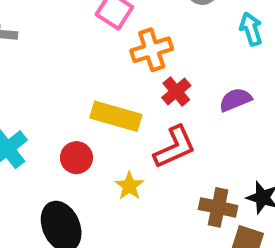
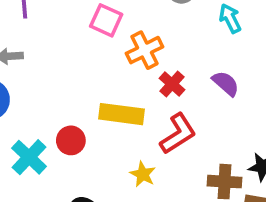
purple semicircle: (235, 100) -> (226, 83), turned 72
red circle: (76, 158) -> (71, 140), moved

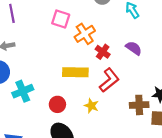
red circle: (71, 140) -> (57, 104), moved
cyan cross: (29, 157) -> (23, 91), moved, turned 30

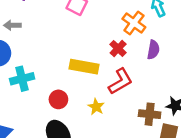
orange cross: (85, 34) -> (134, 23), moved, turned -30
purple semicircle: (134, 48) -> (153, 50), turned 56

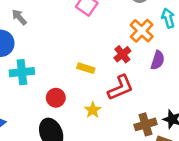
gray arrow: (12, 25) -> (19, 17), turned 42
yellow rectangle: (84, 67) -> (86, 68), size x0.6
brown cross: (150, 114) -> (145, 124), turned -30

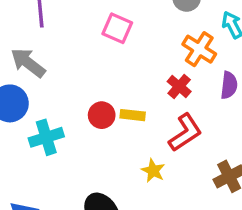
gray arrow: (19, 17) -> (28, 63), size x1.5
red circle: (56, 98) -> (102, 115), moved

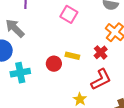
yellow rectangle: (133, 115) -> (72, 56), moved

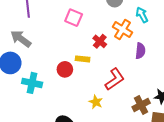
red cross: (101, 52) -> (100, 41), moved
cyan cross: (20, 73) -> (32, 83), turned 30

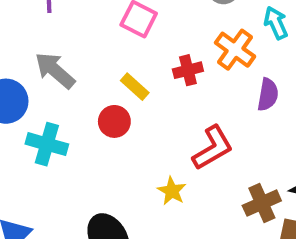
gray arrow: (21, 39) -> (55, 70), moved
red cross: (100, 41) -> (188, 70), turned 32
yellow rectangle: (83, 59) -> (135, 87), moved, turned 32

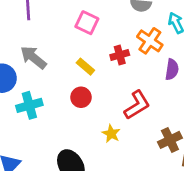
red circle: (114, 121) -> (81, 97), moved
cyan cross: (47, 144) -> (29, 105), turned -30

